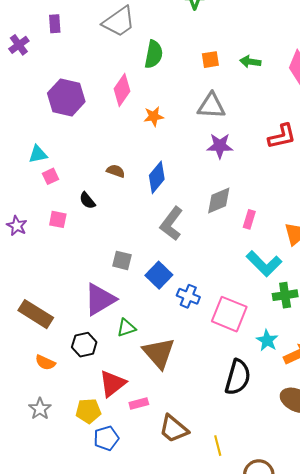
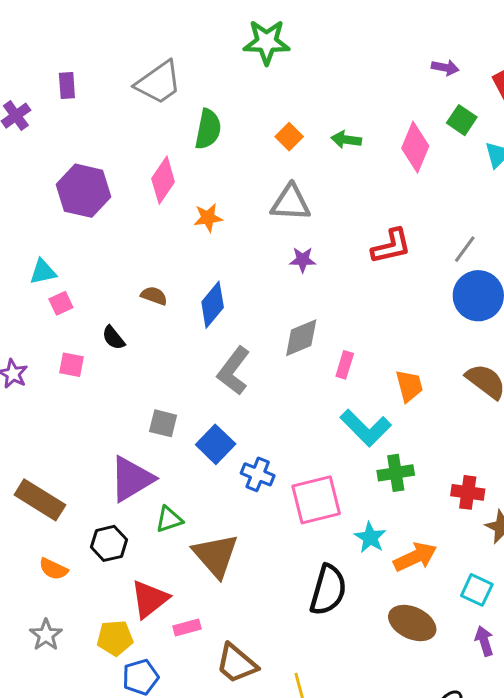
orange square: (210, 60) -> (289, 137), turned -36
purple star: (220, 146) -> (303, 260), size x0.7
pink square: (229, 314) -> (316, 500), turned -36

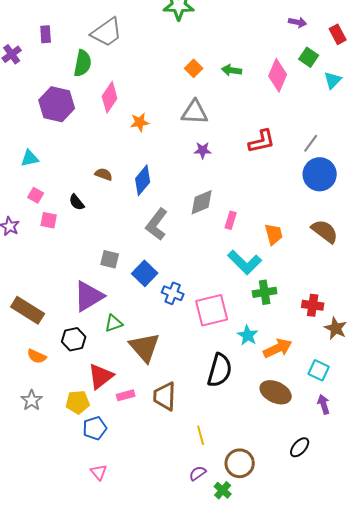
green semicircle: (208, 129) -> (83, 63), moved
pink square: (61, 303) -> (36, 195), moved, turned -35
brown trapezoid: (237, 664) -> (165, 396), moved, turned 52

